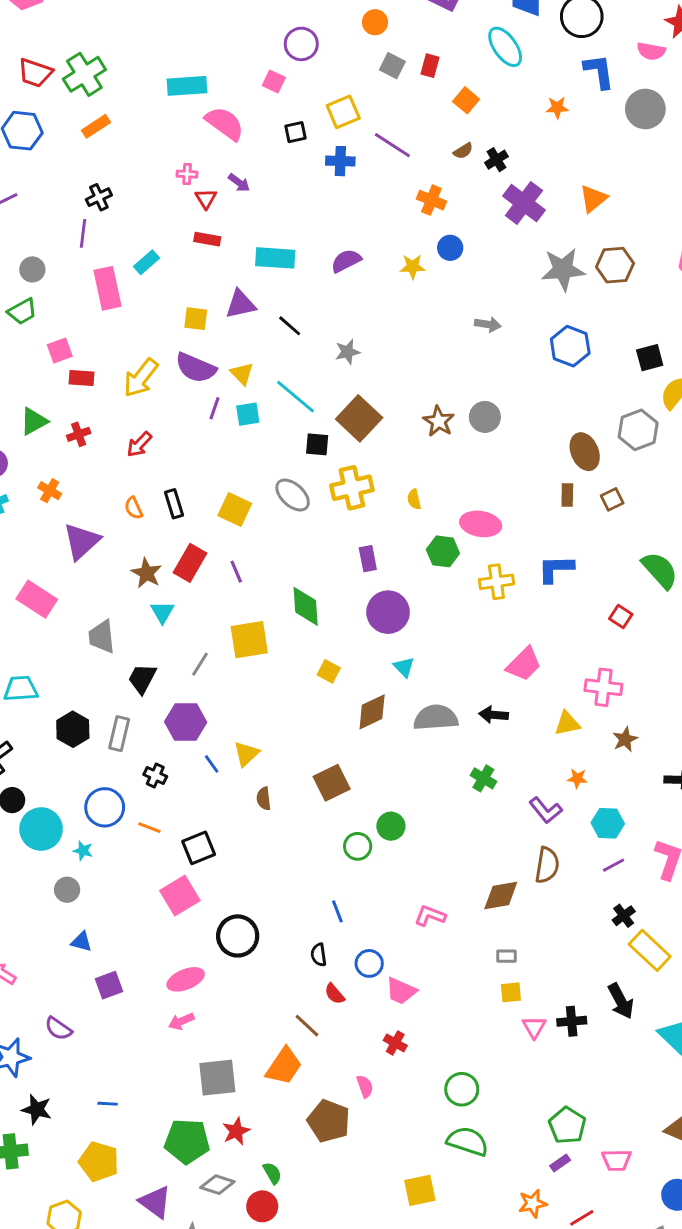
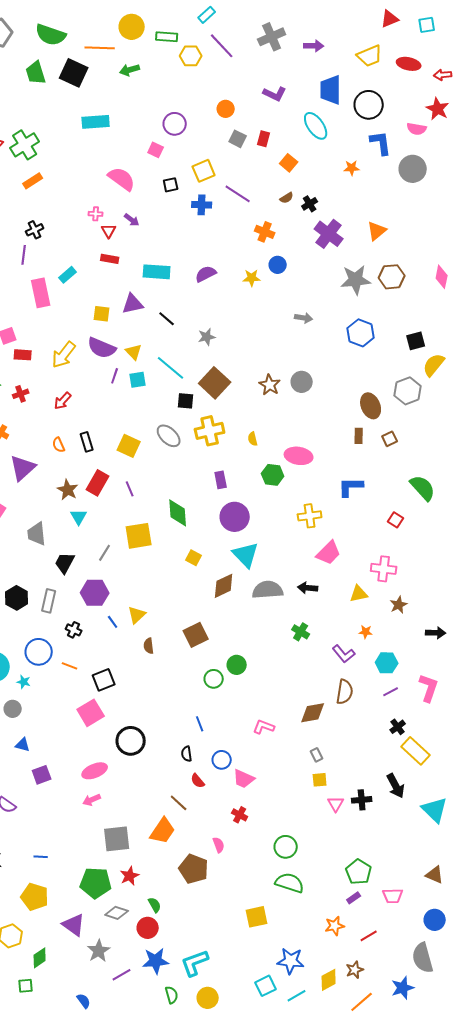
cyan rectangle: (187, 86) -> (96, 122), moved
yellow cross: (496, 582) -> (310, 516), moved
cyan triangle: (404, 667) -> (246, 555), size x1.8
gray rectangle: (507, 956) -> (317, 755), turned 64

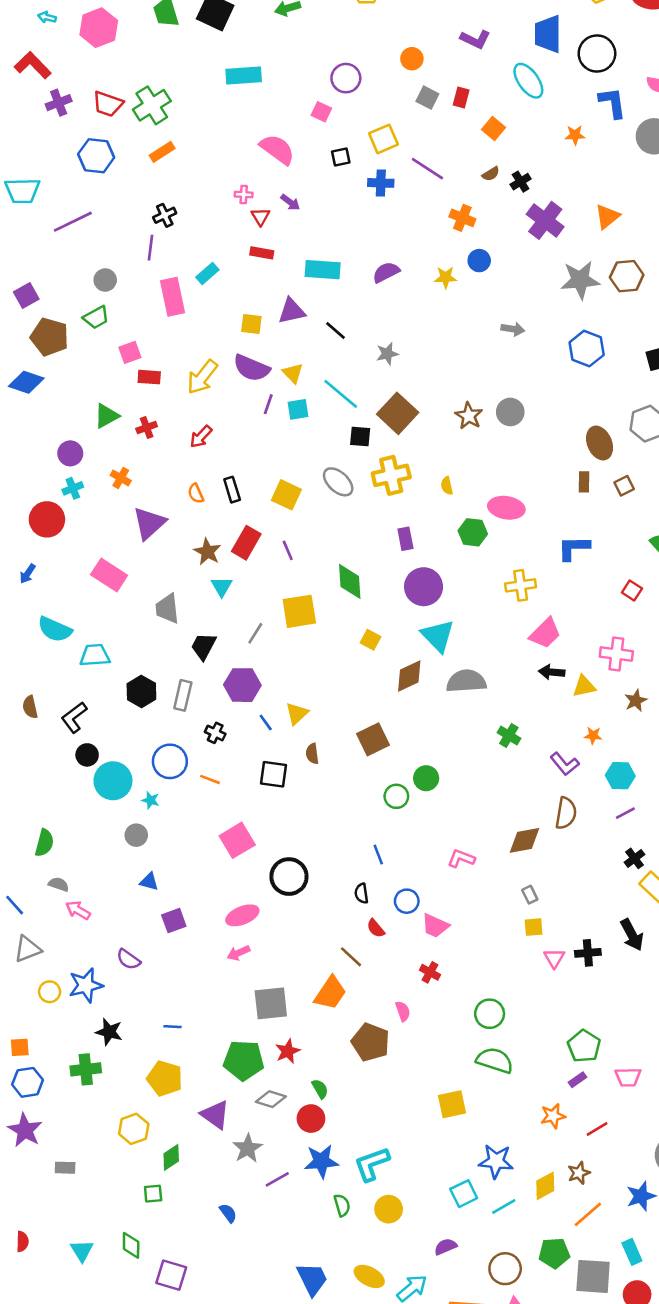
black arrow: (308, 588) -> (552, 672), moved
black square: (104, 680) -> (273, 774), moved, turned 30

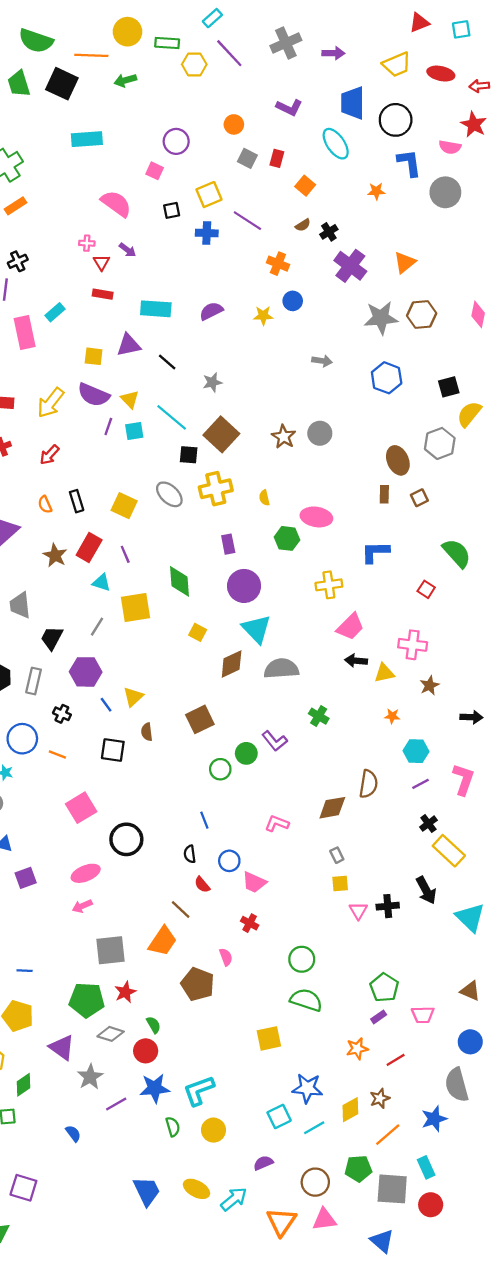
cyan triangle: (222, 587) -> (101, 583), moved, turned -42
purple L-shape: (565, 764) -> (275, 741), moved

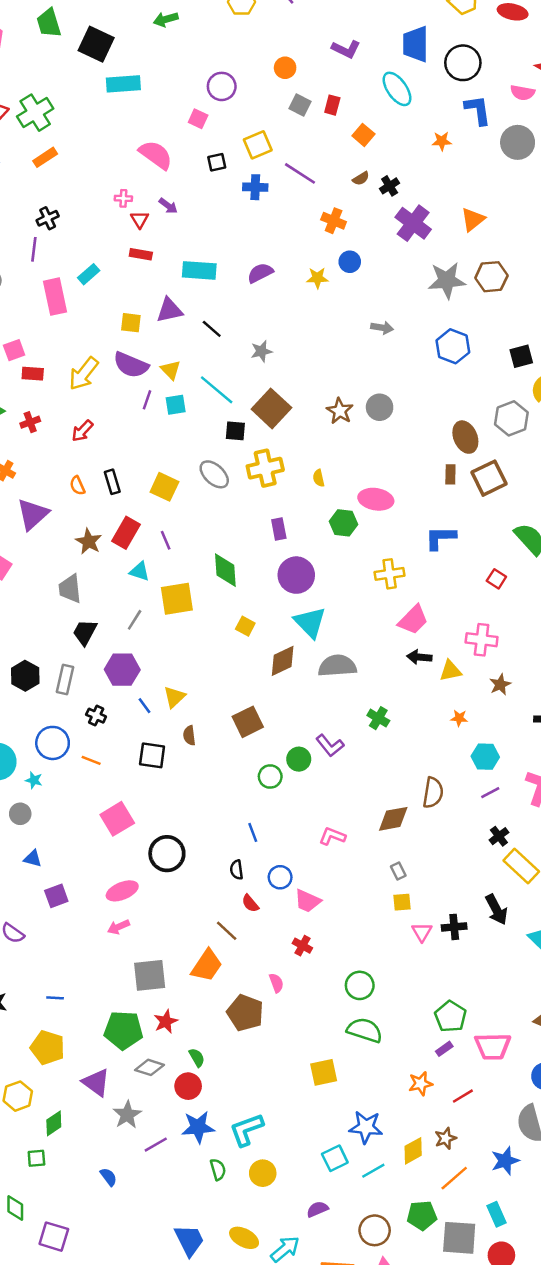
black square: (62, 84) -> (96, 44), moved
brown square: (419, 498) -> (489, 478), size x1.8
gray trapezoid: (20, 605) -> (70, 589), moved
pink trapezoid: (423, 1015) -> (493, 1046), size x1.4

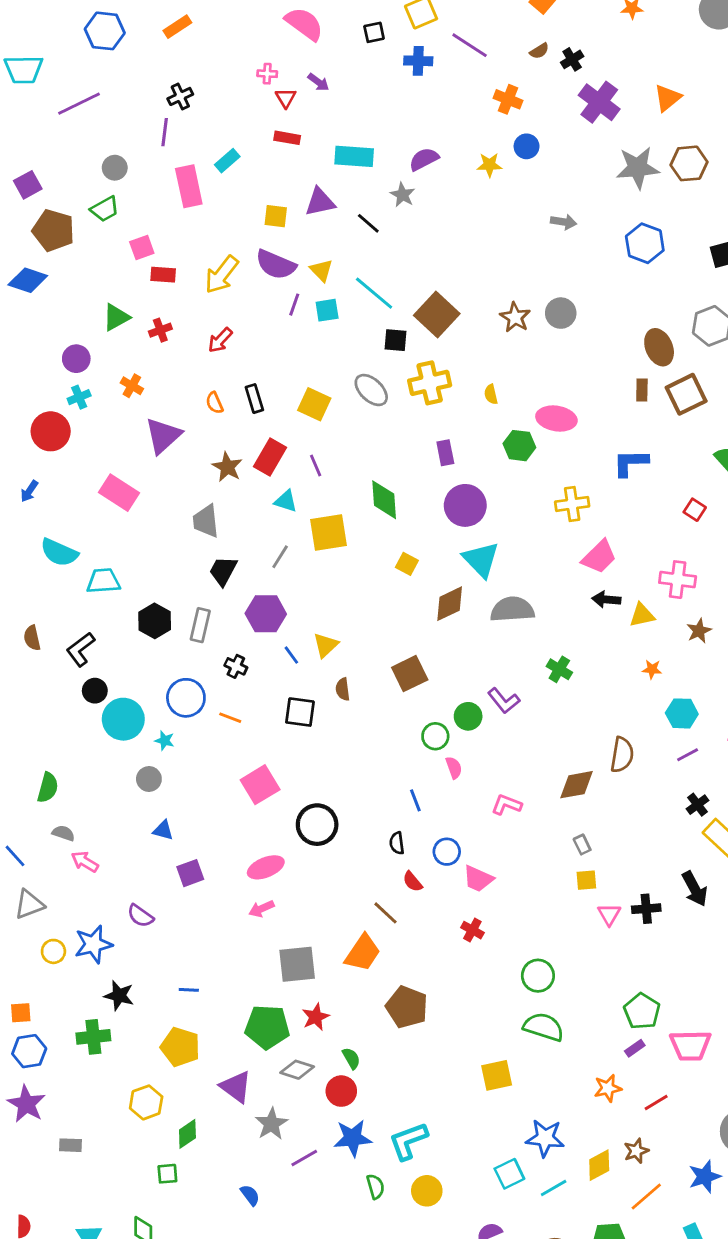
gray star: (261, 351) -> (403, 195), moved, turned -30
pink semicircle: (276, 983) -> (454, 768), moved

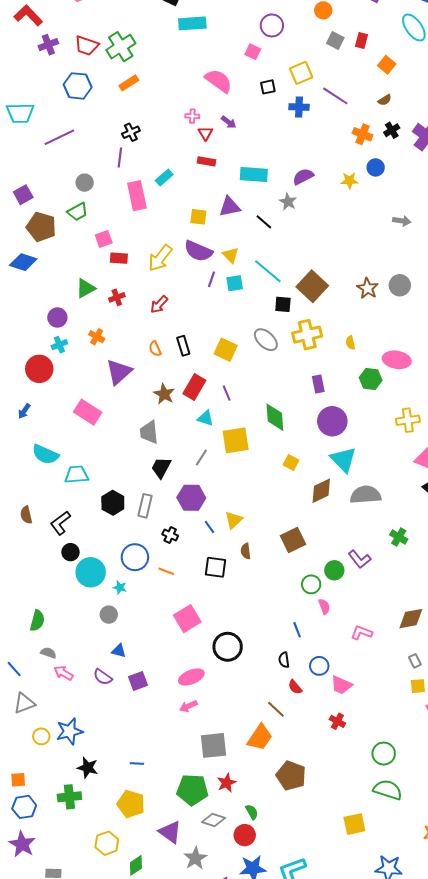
black cross: (572, 59) -> (392, 130), moved
purple semicircle: (140, 916) -> (103, 677), moved

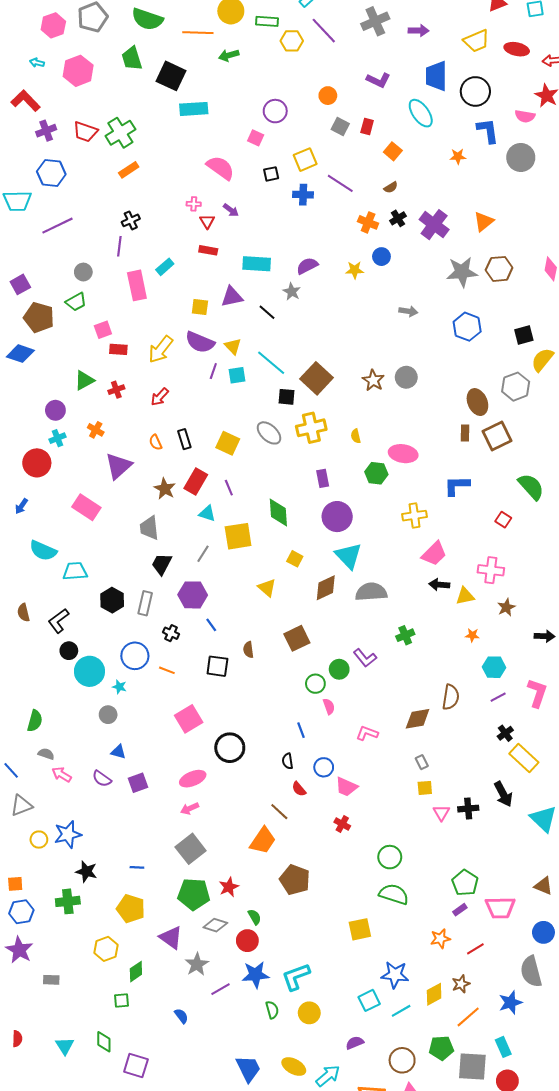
blue hexagon: (78, 86) -> (51, 173), moved
yellow triangle: (234, 520) -> (267, 588), moved, turned -36
green cross: (399, 537) -> (405, 635), turned 36
gray square: (213, 745) -> (191, 849), moved, turned -32

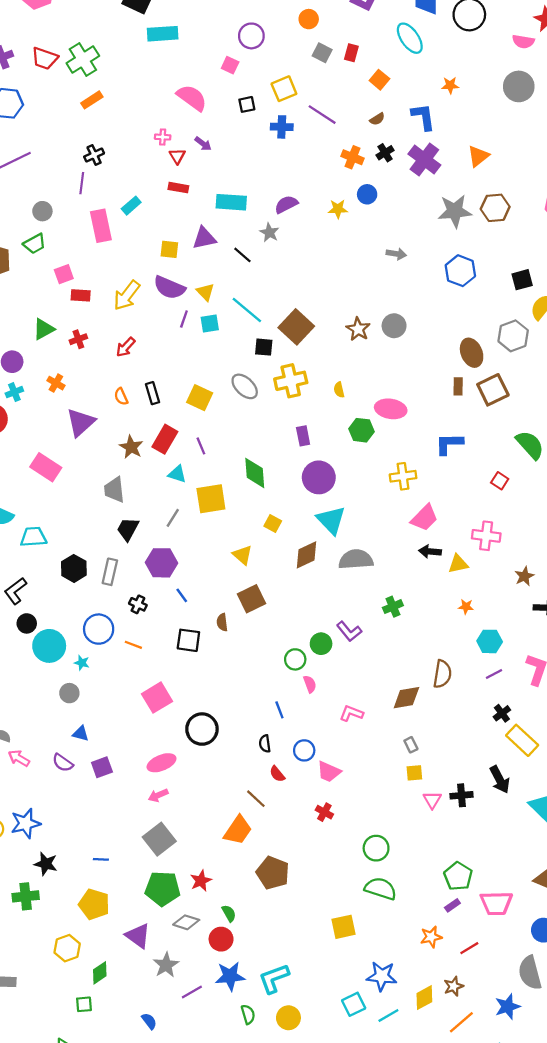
blue L-shape: (488, 131) -> (423, 117), moved
brown star: (506, 607) -> (524, 576), moved
brown square: (297, 638) -> (251, 599), moved

